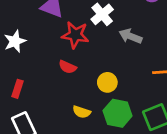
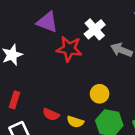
red semicircle: (68, 67) -> (51, 114), moved

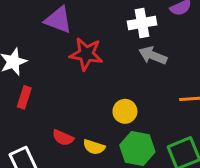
white cross: (95, 29) -> (142, 23), moved, turned 30
red rectangle: (14, 100) -> (24, 97), moved

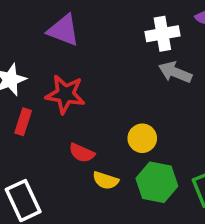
red star: (86, 54) -> (65, 94), moved
red semicircle: (63, 138) -> (82, 153), moved

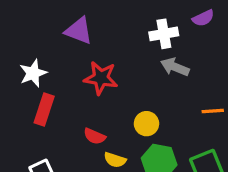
red star: (65, 94) -> (101, 78), moved
red rectangle: (23, 122) -> (44, 109), size x1.4

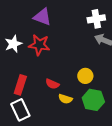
red star: (101, 78) -> (39, 45), moved
red rectangle: (44, 109) -> (20, 85), moved

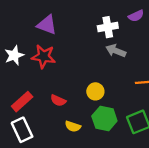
red rectangle: (20, 85) -> (22, 102), turned 30
yellow semicircle: (65, 99) -> (73, 126), moved

